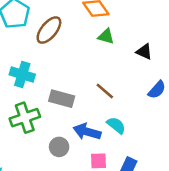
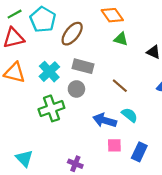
cyan cross: (22, 75) -> (49, 72), turned 30
gray rectangle: (62, 99) -> (83, 66), moved
gray circle: (59, 147) -> (76, 89), moved

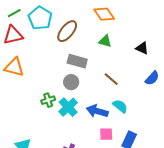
green triangle: (121, 39) -> (105, 41), moved
cyan cross: (49, 72) -> (68, 107), moved
green cross: (51, 108) -> (48, 100), size x0.6

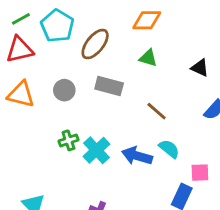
orange diamond: (104, 14) -> (147, 20), turned -55
gray circle: (71, 82) -> (64, 90), moved
pink square: (106, 134) -> (200, 173), moved

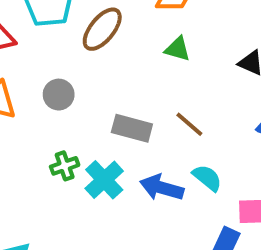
gray rectangle: (109, 86) -> (132, 128), moved

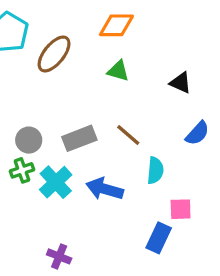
gray circle: (59, 95) -> (29, 140), moved
gray rectangle: (132, 128) -> (79, 138), turned -36
cyan semicircle: (207, 178) -> (155, 170), moved, turned 56

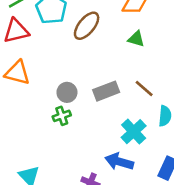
cyan cross: (56, 182) -> (134, 132), moved
blue arrow: (105, 189) -> (119, 162), moved

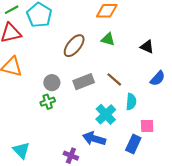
brown ellipse: (87, 26) -> (74, 46), moved

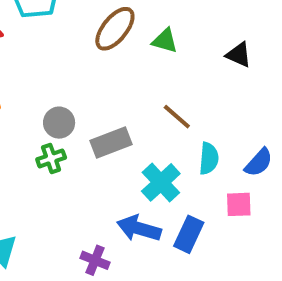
brown ellipse: (74, 46) -> (115, 29), moved
blue semicircle: (158, 78) -> (259, 162), moved
gray rectangle: (84, 82) -> (111, 143), moved
blue rectangle: (133, 144) -> (189, 234), moved

